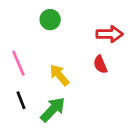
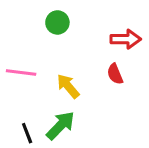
pink line: (18, 63) -> (21, 72), turned -60
black line: (21, 100) -> (27, 133), moved

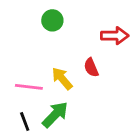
pink line: (21, 72) -> (29, 87), moved
red semicircle: (115, 74) -> (91, 68), moved

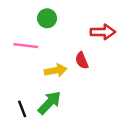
yellow arrow: (62, 79) -> (56, 70), turned 120
pink line: (29, 87) -> (26, 46), moved

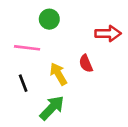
yellow arrow: (56, 70) -> (58, 74), turned -110
black line: (22, 109) -> (23, 83), moved

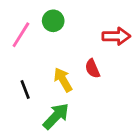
pink line: (27, 48) -> (21, 35), moved, turned -65

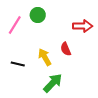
black line: (25, 90) -> (18, 64), turned -56
green arrow: (56, 116) -> (53, 83), moved

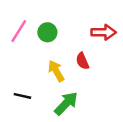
green circle: (38, 15) -> (47, 32), moved
black line: (18, 64) -> (22, 96), moved

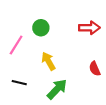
pink line: (19, 31) -> (16, 45), moved
red semicircle: (82, 61) -> (95, 69), moved

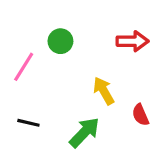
yellow arrow: (48, 61) -> (104, 91), moved
red semicircle: (95, 69) -> (140, 115), moved

